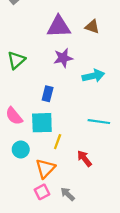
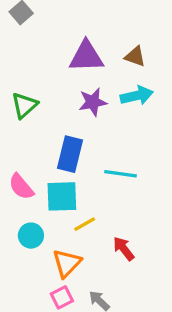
cyan arrow: (93, 76) -> (137, 96), moved
blue rectangle: (48, 94) -> (70, 154), size x1.5
cyan line: (99, 122) -> (120, 174), moved
yellow line: (58, 142) -> (85, 224), turned 40

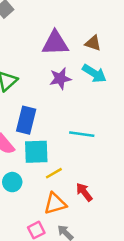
cyan arrow: (137, 96) -> (94, 73), turned 45
blue rectangle: (70, 154) -> (26, 120), moved
orange triangle: (67, 263) -> (55, 204), moved, turned 30

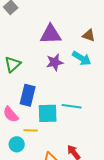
brown triangle: (93, 43) -> (89, 35), moved
cyan square: (36, 152) -> (48, 113), moved
yellow line: (54, 173) -> (31, 130), moved, turned 32

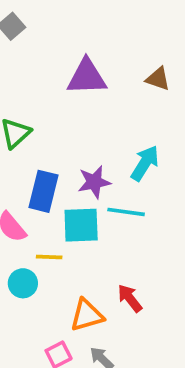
cyan arrow: (82, 58) -> (145, 163), moved, turned -90
purple star: (55, 62) -> (94, 182), moved

